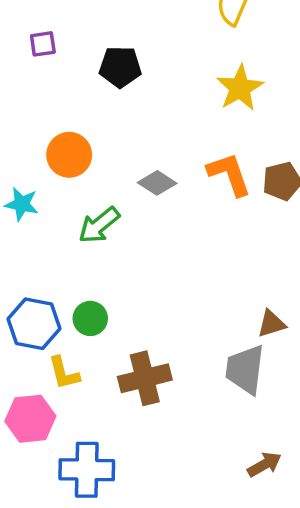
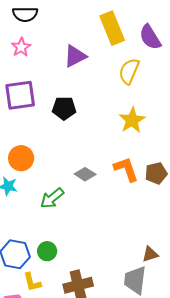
purple square: (43, 44) -> (20, 95), size x2.0
orange circle: (69, 155) -> (21, 158), moved

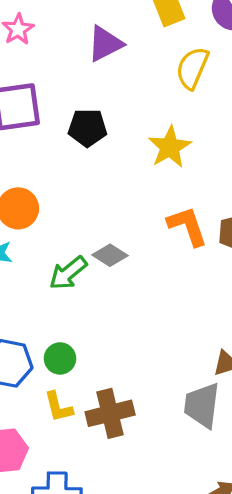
yellow star: (132, 120) -> (170, 147), moved
gray diamond: (85, 174) -> (110, 255), moved
yellow L-shape: (32, 282) -> (58, 407), moved

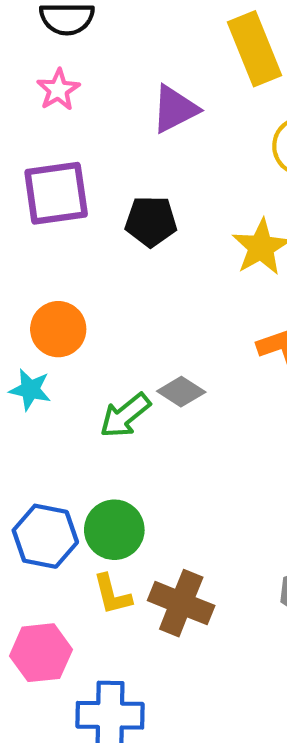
green circle: (60, 358) -> (114, 530), size x1.4
brown cross: (110, 413) -> (181, 603), turned 36

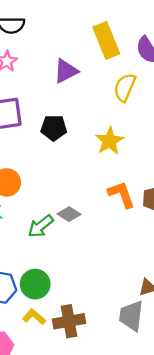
yellow L-shape: (112, 594) -> (34, 317), turned 145
brown cross: (181, 603) -> (69, 321), turned -32

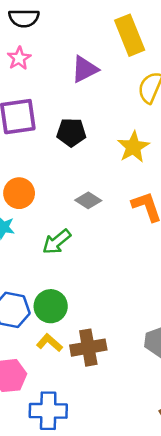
gray diamond: (69, 214) -> (88, 200), moved

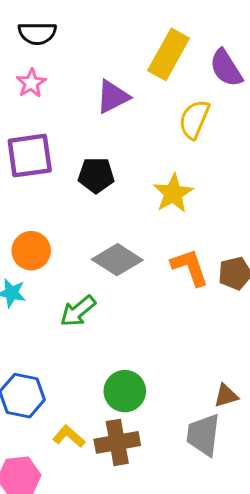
yellow rectangle: (130, 35) -> (169, 54), turned 51
gray diamond: (88, 200) -> (117, 260), size x1.5
green circle: (51, 306) -> (125, 391), moved

